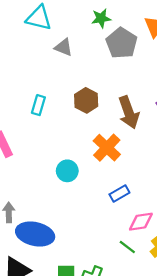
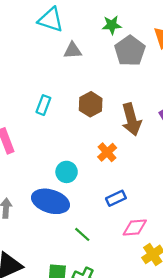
gray triangle: (64, 47) -> (73, 50), turned -30
orange cross: (107, 148) -> (107, 152), size x0.7
blue ellipse: (35, 234) -> (51, 201), moved
green line: (127, 247) -> (82, 234), moved

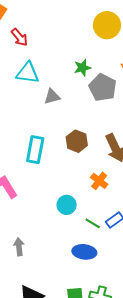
cyan rectangle: (43, 105) -> (35, 150), size x1.5
blue ellipse: (51, 201) -> (84, 252), moved, size x0.7
green line: (82, 234) -> (93, 223), moved

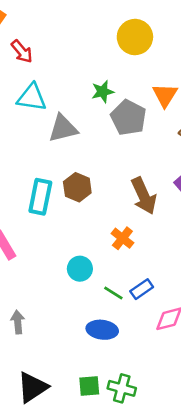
gray triangle: (52, 97) -> (63, 128), size x1.4
brown hexagon: (77, 141) -> (77, 187), moved

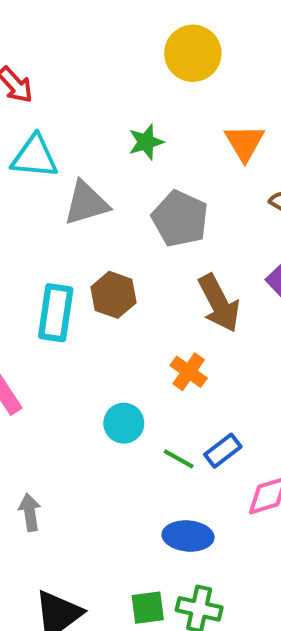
gray pentagon: (128, 118) -> (180, 219), moved
blue ellipse: (102, 330) -> (188, 536), moved

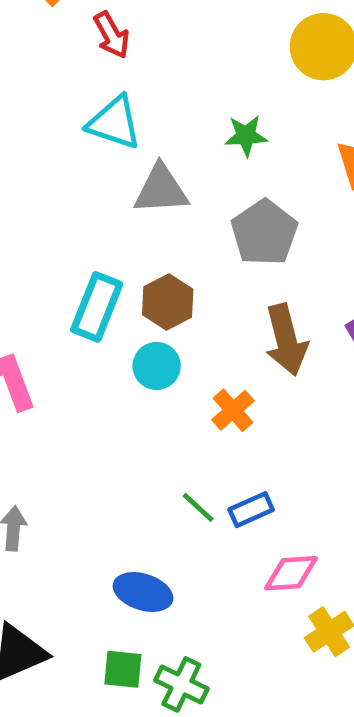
cyan circle: (124, 423) -> (157, 366), moved
blue ellipse: (188, 536) -> (143, 592), moved

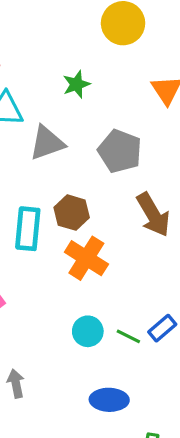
green star: (246, 136) -> (76, 84), moved
cyan circle: (157, 366) -> (88, 331), moved
orange cross: (233, 410) -> (86, 258), moved, size x1.5

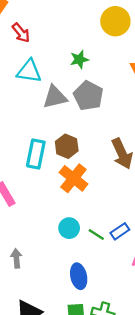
gray pentagon: (120, 151) -> (88, 96), moved
blue ellipse: (109, 400) -> (79, 276), turned 70

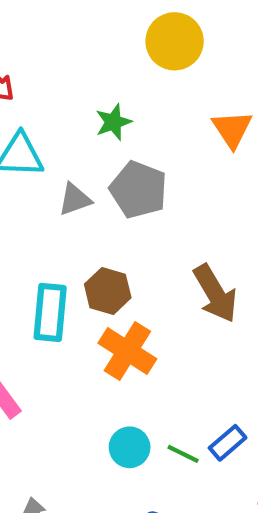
gray triangle: (55, 97) -> (75, 199), size x0.7

